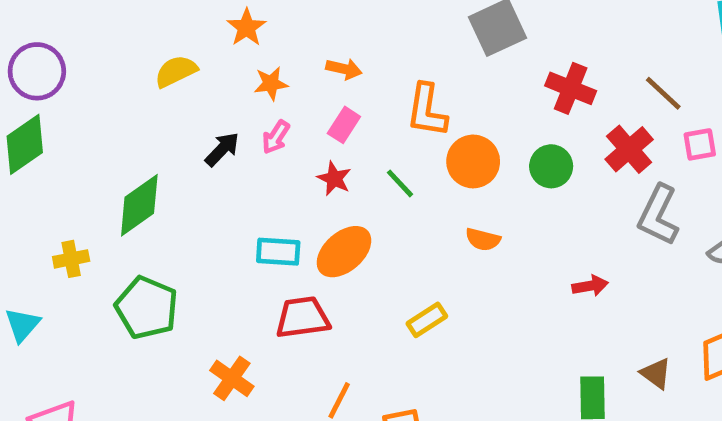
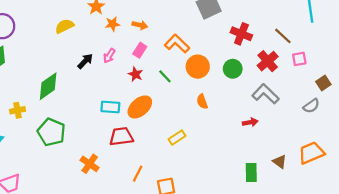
orange star: (271, 83) -> (113, 24), moved
orange L-shape: (427, 110) -> (177, 44), turned 125
gray L-shape: (658, 215) -> (265, 94), moved, turned 108
orange semicircle: (483, 239) -> (202, 102), turned 56

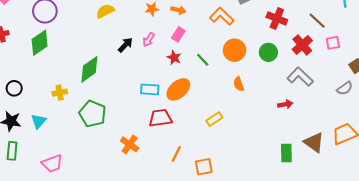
orange L-shape: (177, 44) -> (222, 16), moved
brown triangle: (280, 162) -> (314, 142), size x1.5

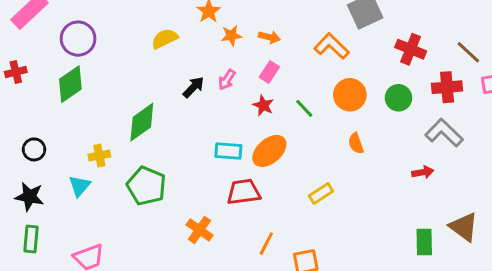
red cross: (302, 45) -> (447, 87), turned 36
cyan triangle: (39, 121) -> (80, 186), moved

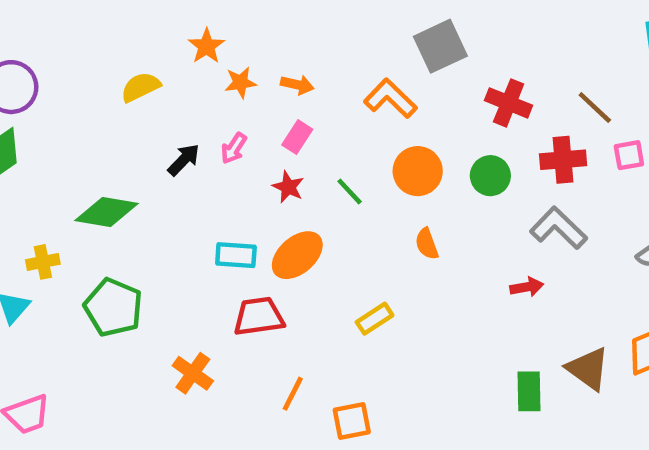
green diamond: (142, 122) -> (106, 212), turned 45

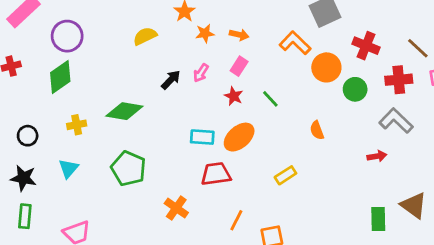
orange circle: (418, 171) -> (326, 67), moved
yellow cross: (43, 262) -> (77, 125), moved

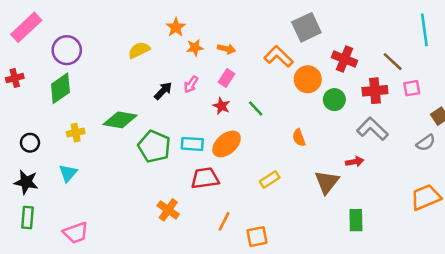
green pentagon: (129, 168) -> (154, 147), moved
brown triangle: (414, 205) -> (327, 182), moved, turned 32

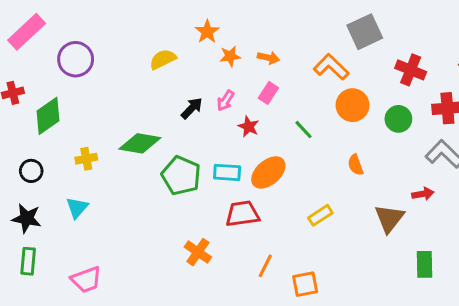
orange circle: (308, 79) -> (353, 105), moved
green diamond: (60, 88) -> (48, 116), moved
red star: (221, 106) -> (248, 127), moved

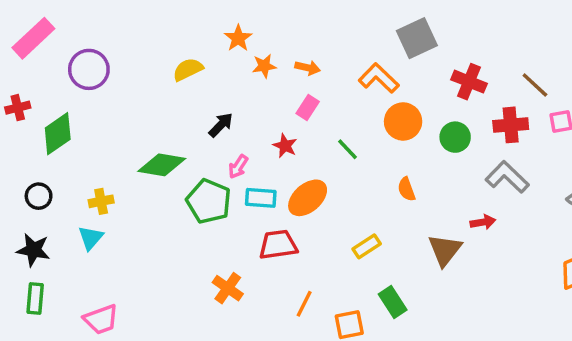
pink arrow: (226, 101) -> (238, 167), moved
yellow cross: (86, 159) -> (101, 201), moved
green rectangle: (424, 264) -> (393, 302), moved, turned -32

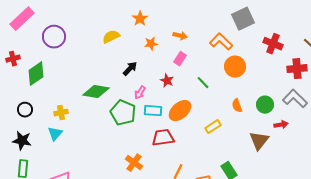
orange star: (264, 66) -> (151, 44), moved
green circle: (455, 137) -> (265, 105), moved
yellow rectangle: (367, 246) -> (213, 127), moved

